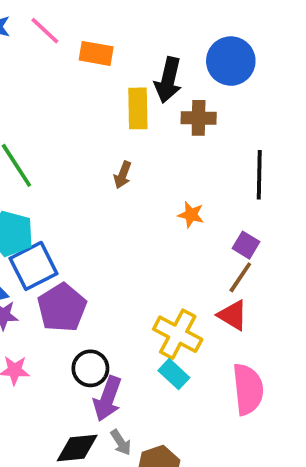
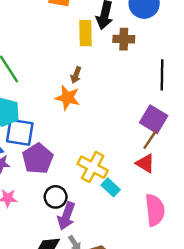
orange star: (191, 215) -> (68, 98), moved, size x1.5
purple square: (246, 245) -> (154, 119), size x1.6
blue square: (34, 266) -> (20, 132), turned 36
yellow cross: (178, 334) -> (93, 167), moved
cyan rectangle: (174, 374) -> (111, 187), moved

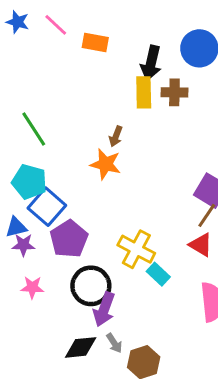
yellow rectangle: (85, 33) -> (144, 92), moved
blue square: (20, 132) -> (47, 207), turned 32
black circle: (56, 197) -> (91, 286), size x1.4

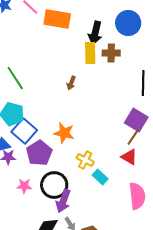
orange rectangle: (95, 43) -> (57, 19), size x1.5
orange star: (106, 164) -> (64, 133), moved
yellow cross: (136, 249) -> (85, 160), size x0.7
pink star: (32, 287) -> (24, 186), moved

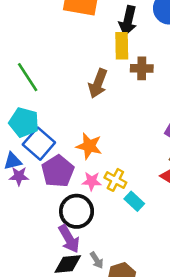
brown cross: (111, 53) -> (142, 68), moved
brown arrow: (71, 83) -> (98, 83), size x1.6
pink star: (24, 186) -> (92, 181), moved
purple arrow: (63, 201) -> (69, 239), moved, turned -50

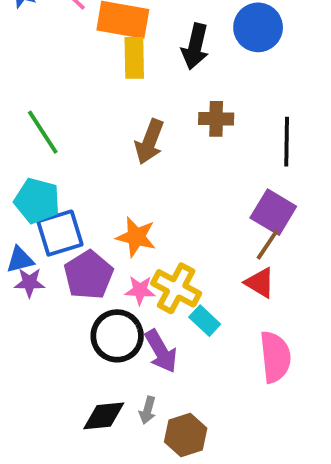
yellow rectangle: (122, 46) -> (134, 58), moved
blue square: (39, 144) -> (60, 233), turned 32
yellow cross: (115, 180) -> (176, 288), size x1.4
purple arrow: (69, 239) -> (161, 351), moved
gray arrow: (97, 260) -> (148, 410), turned 48

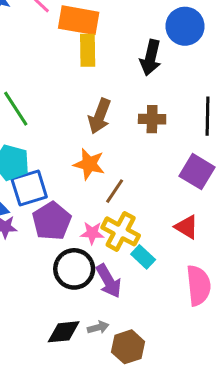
black arrow: (195, 46) -> (151, 58), moved
brown cross: (216, 119) -> (152, 119), moved
orange star: (136, 237) -> (89, 164), moved
brown line: (268, 245) -> (115, 191), moved
gray arrow: (148, 410) -> (98, 327), turned -120

